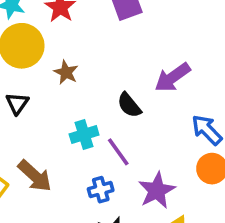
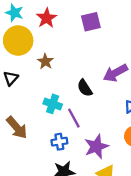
cyan cross: (84, 135) -> (53, 104), turned 30

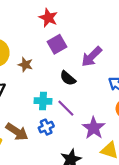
red star: (47, 18) -> (48, 18), moved
purple square: (91, 22) -> (57, 44), moved
blue cross: (59, 142) -> (46, 127), moved

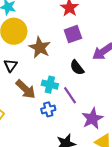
brown star: (25, 65) -> (40, 47), size x1.5
brown arrow: (17, 132) -> (26, 89), moved

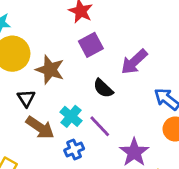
black triangle: (11, 65) -> (26, 98), moved
cyan cross: (50, 85) -> (71, 116), turned 35

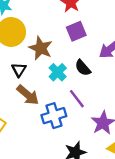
cyan cross: (71, 116) -> (58, 72), moved
blue cross: (74, 149) -> (54, 116), size x1.5

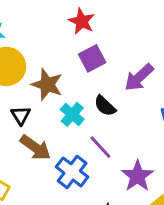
blue cross: (54, 116) -> (72, 172), turned -30

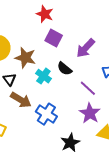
purple square: (92, 58) -> (54, 38), turned -30
purple line: (100, 147) -> (88, 88), moved

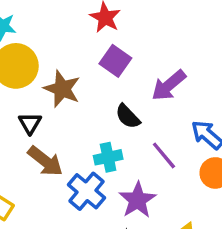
cyan cross: (43, 76) -> (108, 157), moved, turned 35
purple star: (90, 113) -> (137, 200), moved

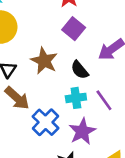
brown star: (62, 89) -> (44, 61), moved
cyan cross: (108, 157) -> (76, 98), moved

